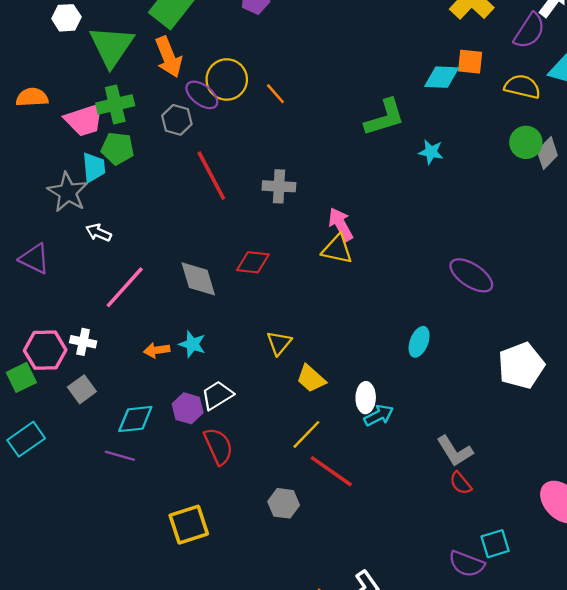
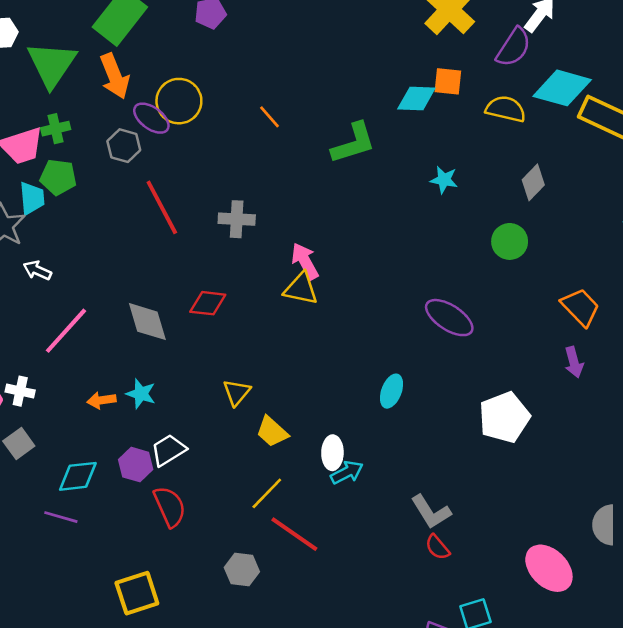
orange line: (275, 94) -> (269, 117), moved
green cross: (115, 104) -> (56, 129), size x0.7
green circle: (526, 142) -> (510, 241), moved
cyan star: (431, 152) -> (444, 180), moved

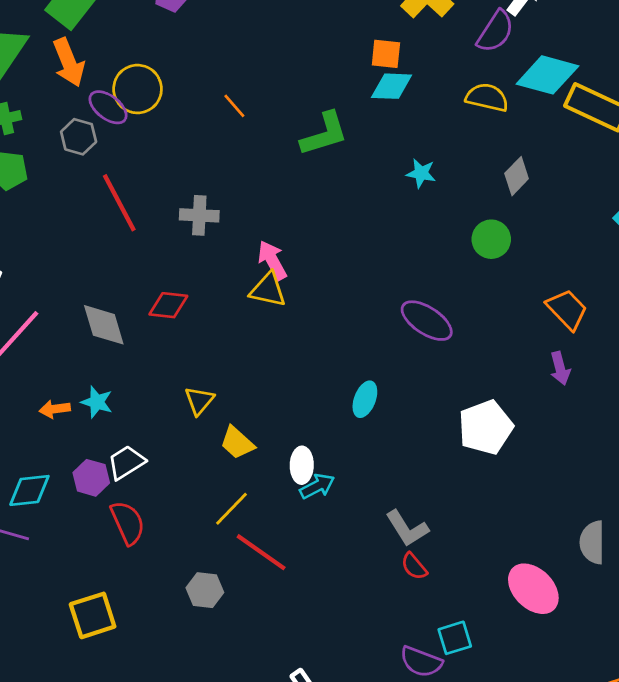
orange square: (448, 81) -> (386, 54), moved

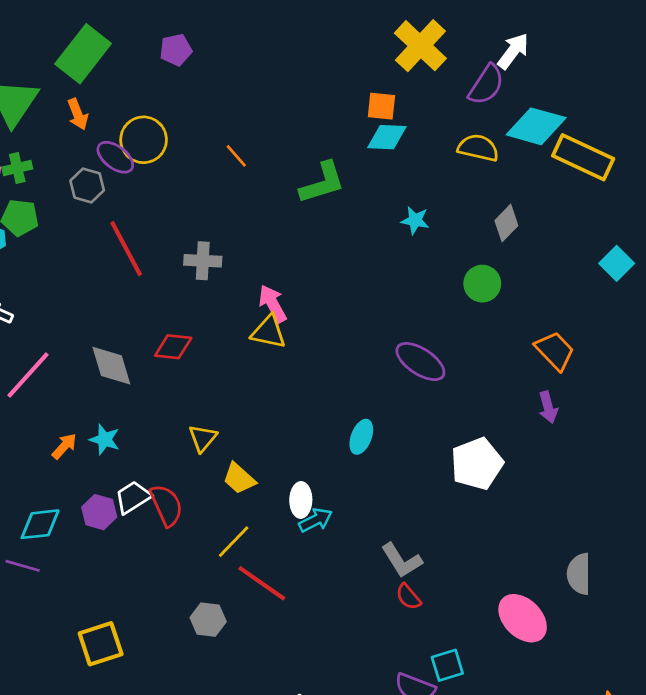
orange arrow: (69, 62) -> (78, 114), size x0.7
orange arrow: (55, 409) -> (64, 446), turned 140
red semicircle: (128, 523) -> (166, 505), moved

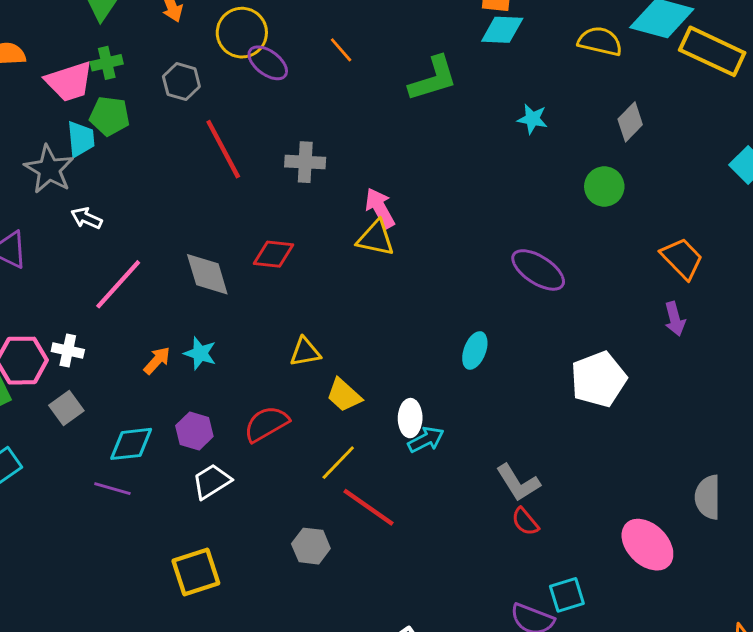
purple ellipse: (115, 157) -> (268, 63), moved
yellow triangle: (203, 438) -> (305, 352), turned 40
white trapezoid: (133, 497) -> (212, 481), moved
red semicircle: (166, 505) -> (266, 424), turned -96

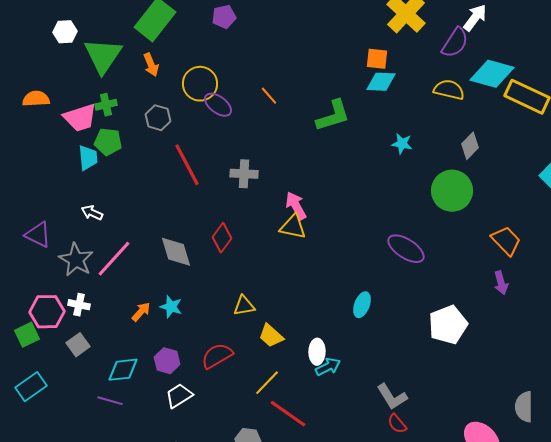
gray star: (49, 169) -> (76, 260), moved
green circle: (604, 187) -> (452, 191), size x1.5
red diamond: (273, 254) -> (222, 238), turned -60

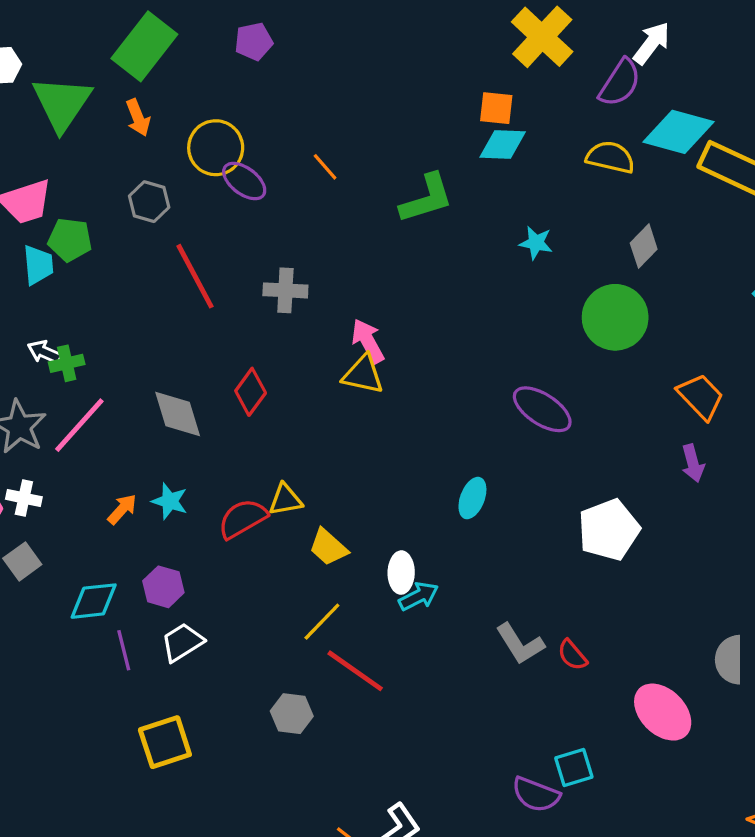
green cross: (106, 105) -> (67, 363), moved
red semicircle: (217, 356) -> (243, 519), moved
purple line: (110, 401) -> (124, 650), moved, turned 60
red semicircle: (397, 424) -> (572, 655), moved

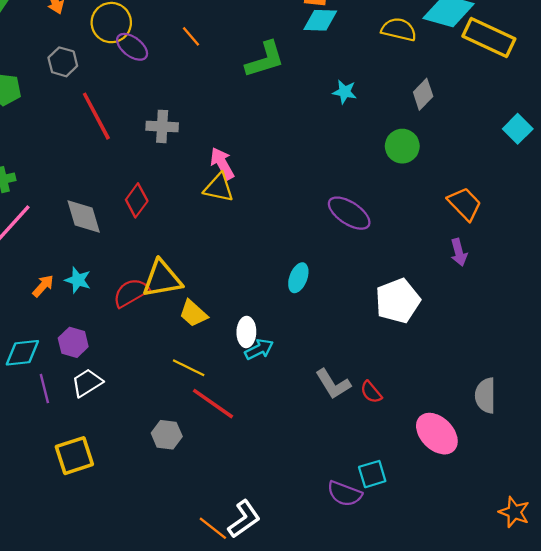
green circle: (615, 317) -> (402, 146), size x0.7
yellow triangle: (285, 500) -> (162, 279), size x1.6
yellow line: (322, 622) -> (189, 368), turned 72

